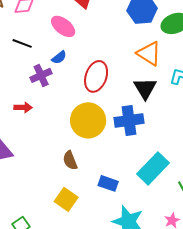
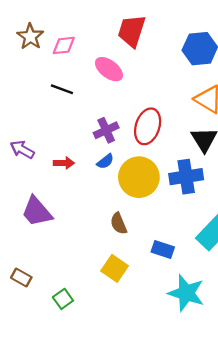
blue semicircle: (59, 57) -> (105, 161), moved
purple cross: (41, 75) -> (106, 130), moved

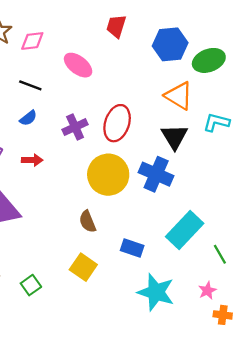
red trapezoid: (132, 31) -> (116, 26), moved, size x0.7
blue semicircle: (105, 161) -> (28, 118), moved
blue cross: (186, 177) -> (156, 174), turned 32
green square: (63, 299) -> (31, 285), moved

